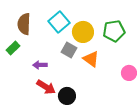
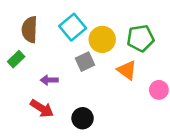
gray square: (69, 50) -> (85, 62), turned 35
orange triangle: (91, 59) -> (127, 70), moved
red arrow: (46, 87) -> (42, 108), moved

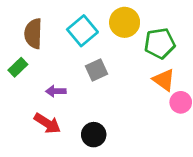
yellow circle: (102, 39) -> (125, 22), moved
orange triangle: (127, 70) -> (164, 80), moved

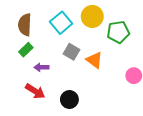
green rectangle: (18, 67) -> (26, 50), moved
gray square: (96, 70) -> (71, 52), turned -35
orange triangle: (164, 80) -> (94, 60), moved

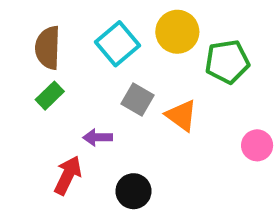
purple arrow: (41, 67) -> (98, 137), moved
red arrow: (35, 91) -> (68, 175), turned -96

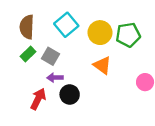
yellow circle: (177, 32) -> (100, 33), moved
gray square: (137, 100) -> (50, 56), moved
black circle: (133, 191) -> (70, 94), moved

